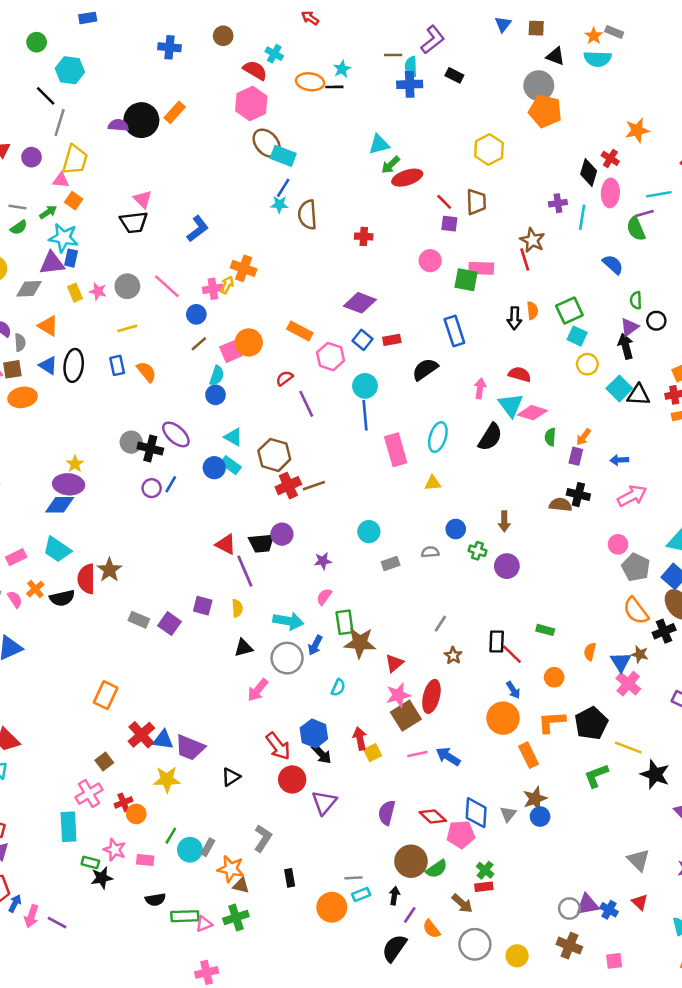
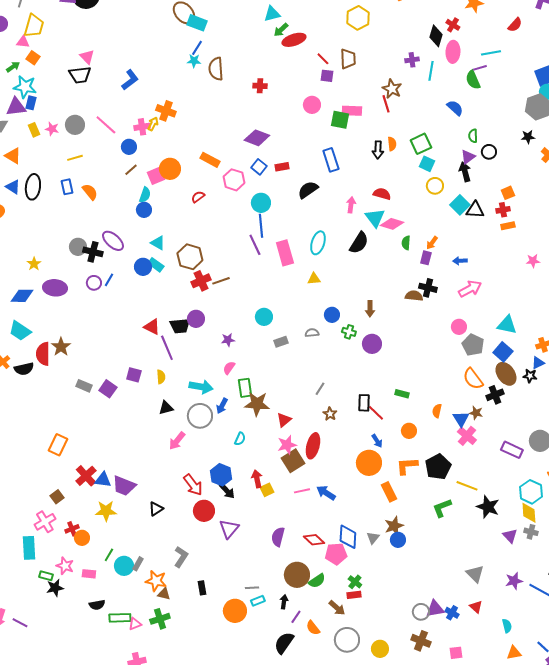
purple line: (306, 404) -> (255, 245), moved
purple ellipse: (69, 484) -> (55, 288), moved

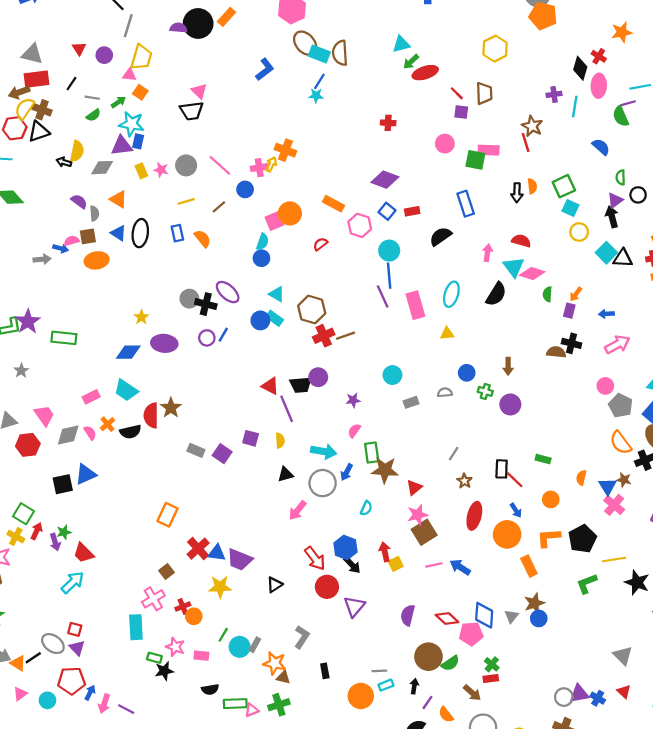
brown semicircle: (216, 69) -> (340, 53), moved
blue L-shape: (130, 80) -> (265, 69), moved
brown line: (131, 170) -> (219, 207), moved
red ellipse: (313, 446) -> (474, 516), moved
yellow line: (467, 486) -> (614, 560), turned -30

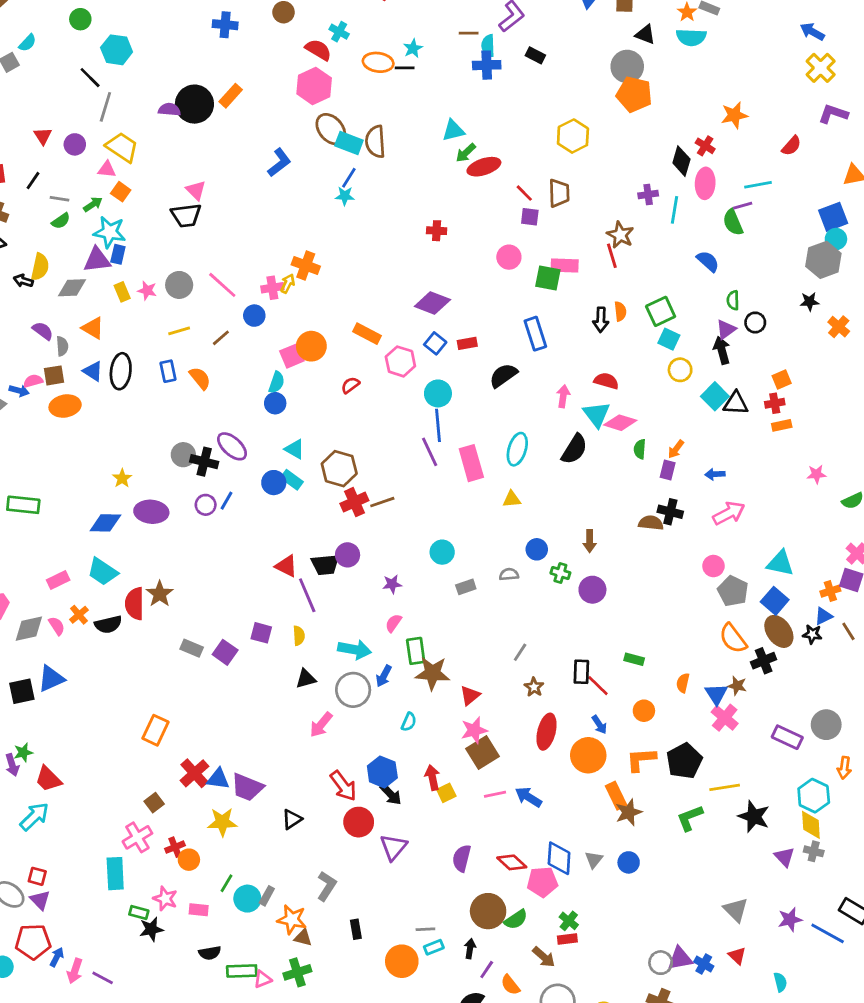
yellow trapezoid: (141, 57) -> (122, 147), turned -72
brown star: (534, 603) -> (629, 812), moved

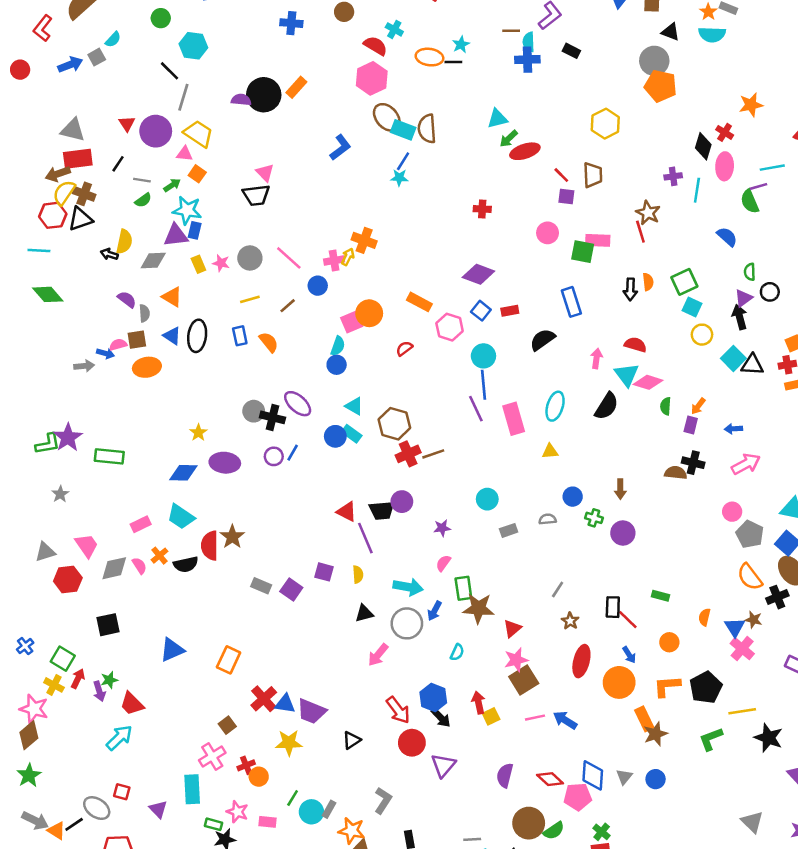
purple circle: (75, 144) -> (156, 131), size x1.6
blue triangle: (51, 679) -> (172, 650), moved
purple triangle: (40, 900) -> (158, 809), moved

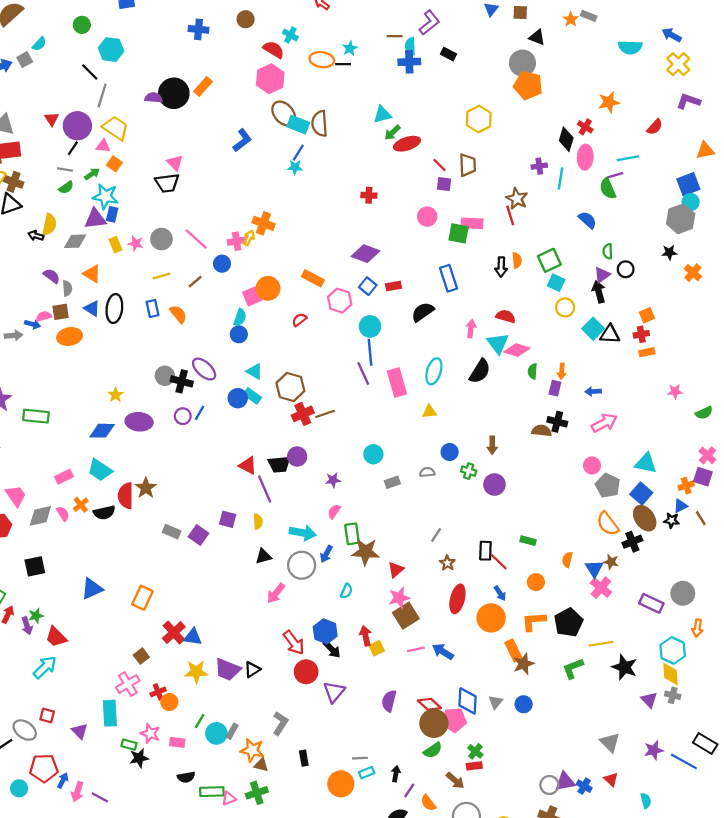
cyan semicircle: (712, 34) -> (630, 47), moved
black line: (118, 164) -> (73, 148), moved
orange arrow: (698, 406) -> (562, 371), turned -32
purple trapezoid: (311, 711) -> (228, 669), moved
brown circle: (529, 823) -> (434, 723), moved

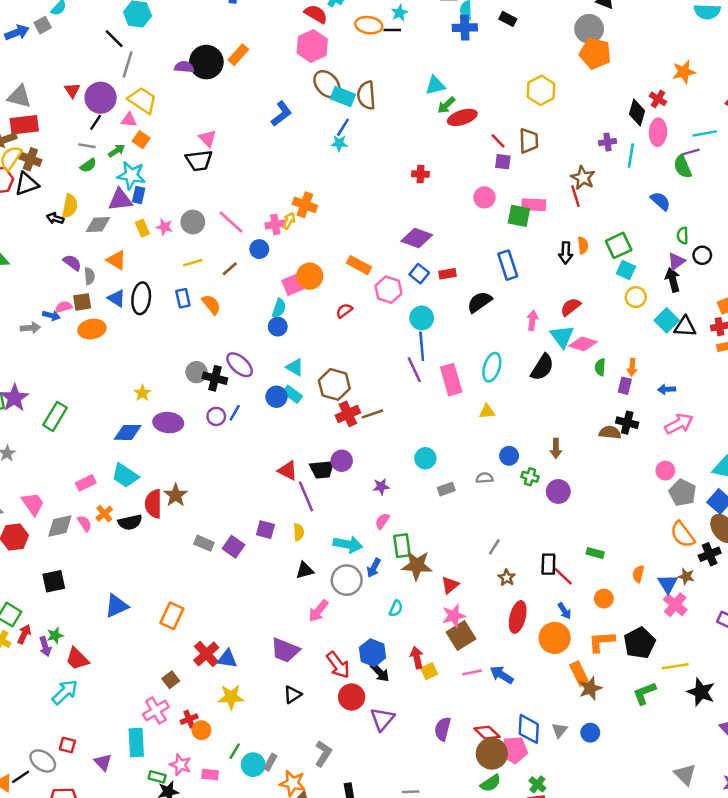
red semicircle: (506, 316) -> (571, 307), turned -54
green rectangle: (36, 416) -> (55, 416), turned -65
purple trapezoid: (228, 669) -> (285, 650), moved

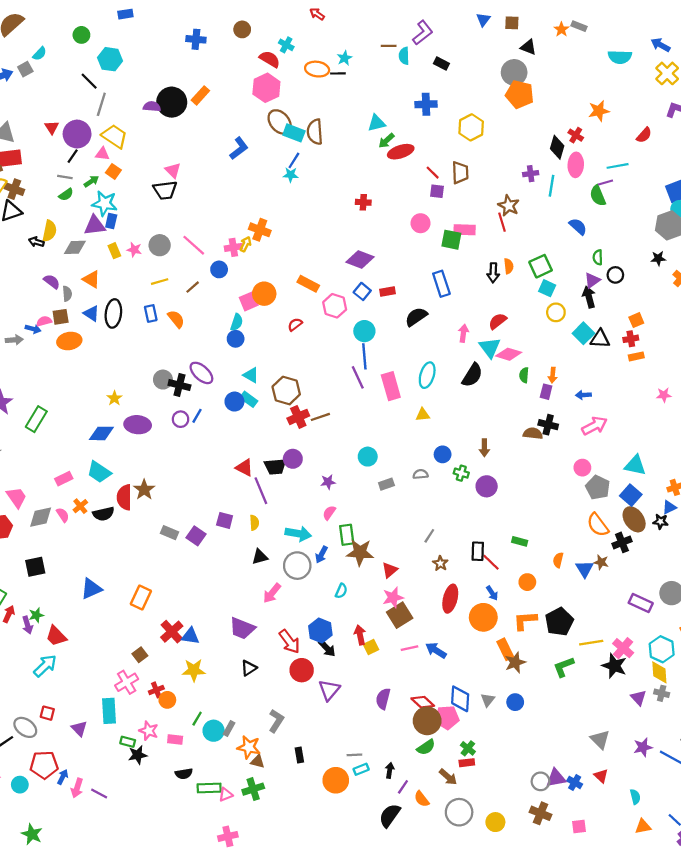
blue cross: (465, 28) -> (426, 104), moved
pink cross: (675, 605) -> (623, 648), moved

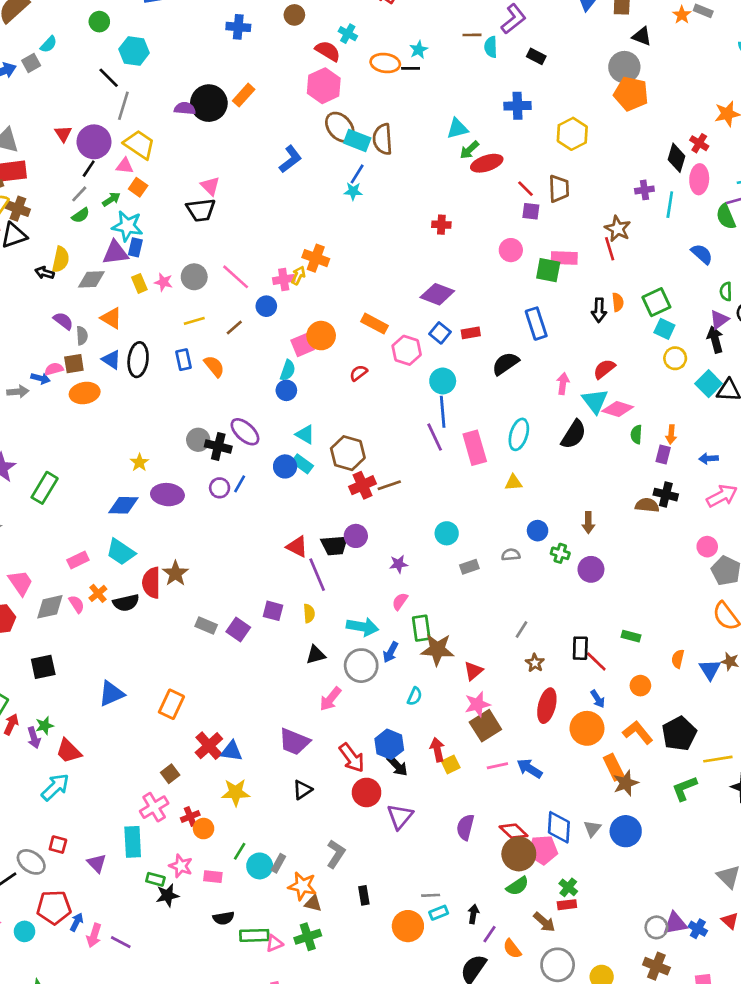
gray line: (65, 177) -> (79, 194), turned -56
orange L-shape: (525, 621) -> (638, 732), turned 55
blue circle: (515, 702) -> (626, 831), size x1.5

